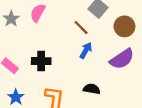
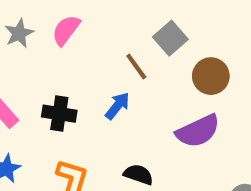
blue arrow: (86, 50) -> (117, 106), moved

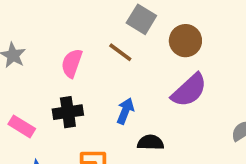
pink semicircle: (66, 30) -> (72, 63), moved
blue arrow: (117, 106) -> (125, 111), moved

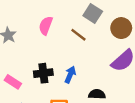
pink semicircle: (72, 63) -> (46, 26), moved
blue arrow: (125, 111) -> (70, 75), moved

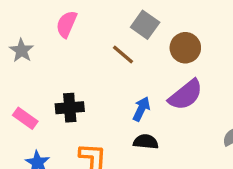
pink semicircle: (46, 26) -> (67, 24), moved
blue arrow: (70, 75) -> (141, 109), moved

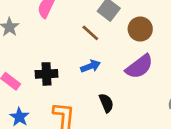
blue arrow: (141, 109) -> (91, 66), moved, turned 42
black semicircle: (146, 142) -> (106, 103), turned 60

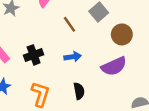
brown line: (90, 33) -> (70, 24), moved
black cross: (46, 74) -> (34, 55), turned -30

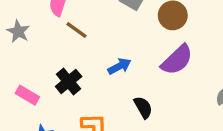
brown line: (70, 24) -> (77, 30), moved

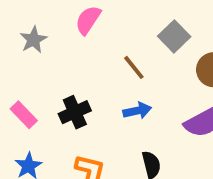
brown line: (77, 30) -> (134, 67), moved

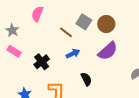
gray square: (174, 36) -> (84, 22), moved
pink rectangle: (24, 115) -> (14, 51), moved

